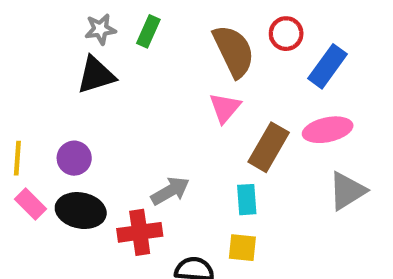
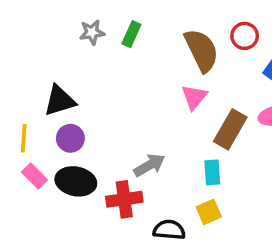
black triangle: (96, 75) -> (60, 101), moved
yellow square: (242, 248) -> (209, 212), turned -30

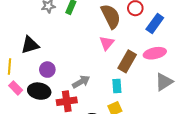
purple circle: (70, 138) -> (47, 70), moved

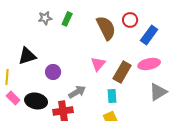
pink triangle: (107, 43) -> (98, 64), moved
purple circle: (47, 70) -> (53, 72), moved

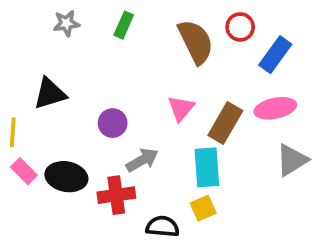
gray star: (45, 18) -> (66, 23), moved
purple circle: (53, 72) -> (113, 123), moved
cyan rectangle: (112, 96) -> (207, 167), size x1.5

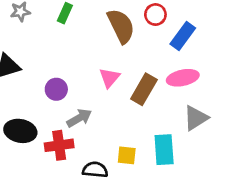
cyan rectangle: (207, 167) -> (164, 150), moved
yellow square: (203, 208) -> (127, 155), turned 30

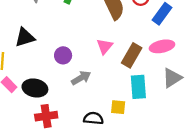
red cross: (59, 145) -> (46, 116), moved
cyan rectangle: (164, 150) -> (138, 87), moved

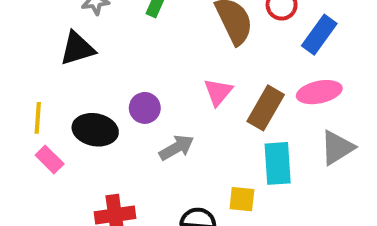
black triangle: (25, 37) -> (77, 48), moved
black ellipse: (35, 88) -> (95, 130), moved

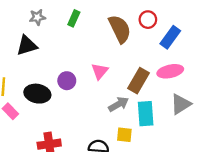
pink triangle: (218, 92) -> (100, 71), moved
gray arrow: (176, 148) -> (118, 104), moved

